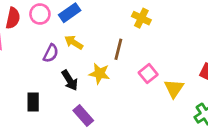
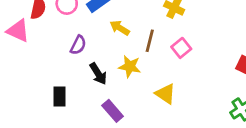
yellow arrow: (74, 42) -> (120, 28), moved
pink square: (148, 74) -> (181, 48), moved
yellow triangle: (174, 88) -> (165, 94), moved, turned -30

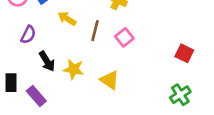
yellow star: (130, 67) -> (74, 69), moved
purple rectangle: (113, 111) -> (36, 96), moved

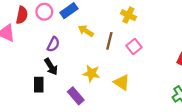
black arrow: (47, 61) -> (51, 67), moved
purple rectangle: (36, 96) -> (76, 96), moved

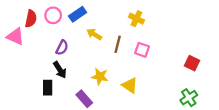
pink square: (134, 47) -> (142, 50), turned -32

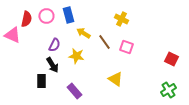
blue rectangle: (78, 14) -> (68, 15), turned -70
brown line: (118, 44) -> (104, 42), turned -49
yellow star: (100, 76) -> (76, 56), moved

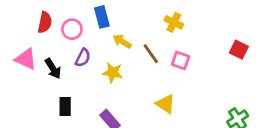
pink circle: (46, 16) -> (72, 29), moved
pink triangle: (12, 35) -> (26, 59), moved
red square: (171, 59) -> (239, 50), moved
black arrow: (52, 65) -> (53, 69), moved

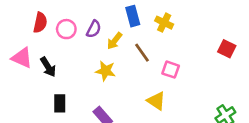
blue rectangle: (102, 17) -> (133, 16), moved
yellow arrow: (122, 41) -> (115, 41), turned -84
purple semicircle: (83, 58) -> (94, 29), moved
pink square: (181, 60) -> (171, 70), moved

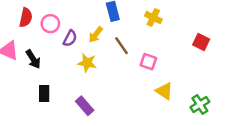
yellow cross: (164, 23) -> (153, 17), moved
purple semicircle: (94, 29) -> (70, 38), moved
yellow triangle: (156, 101) -> (164, 91), moved

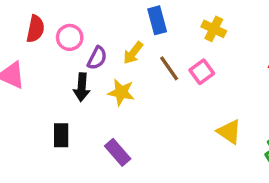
black arrow: (33, 59) -> (82, 87), moved, turned 36
pink square: (148, 62) -> (202, 72), moved, turned 35

